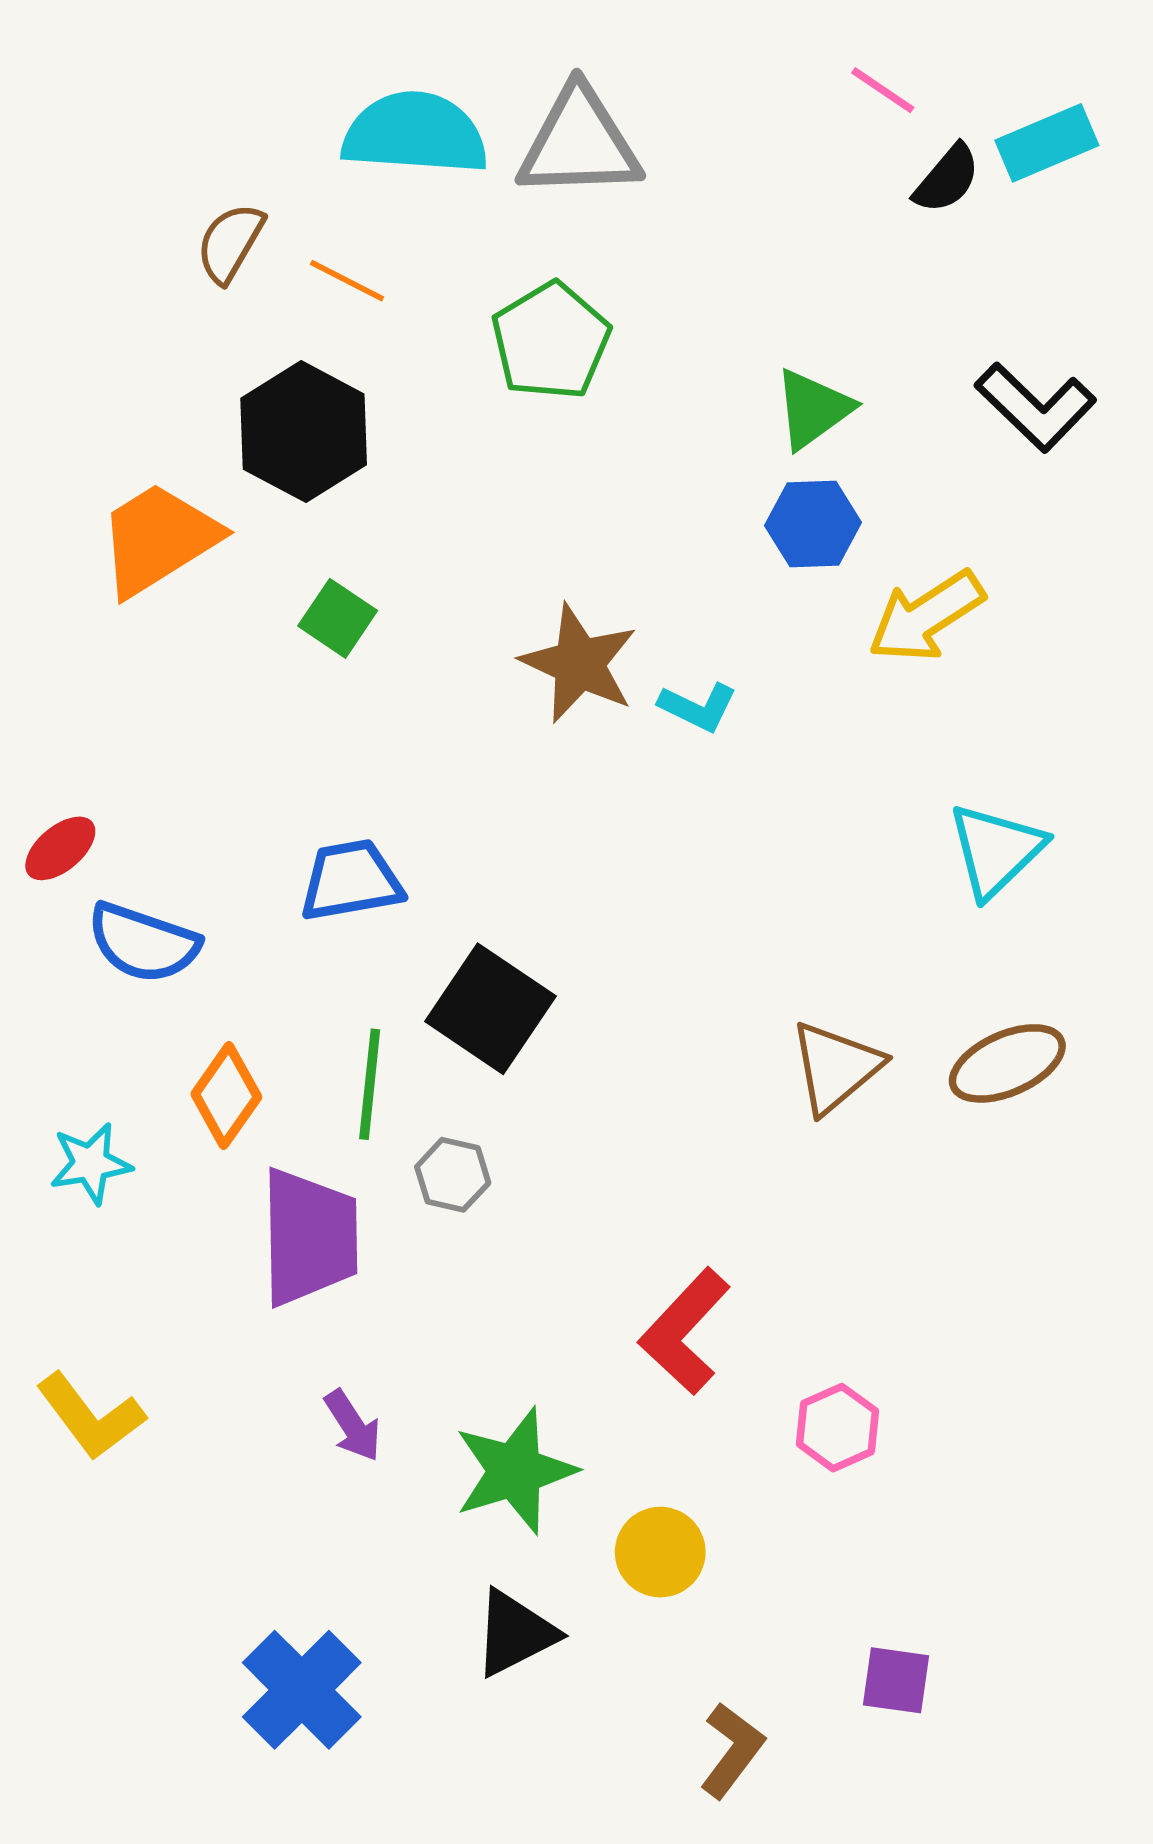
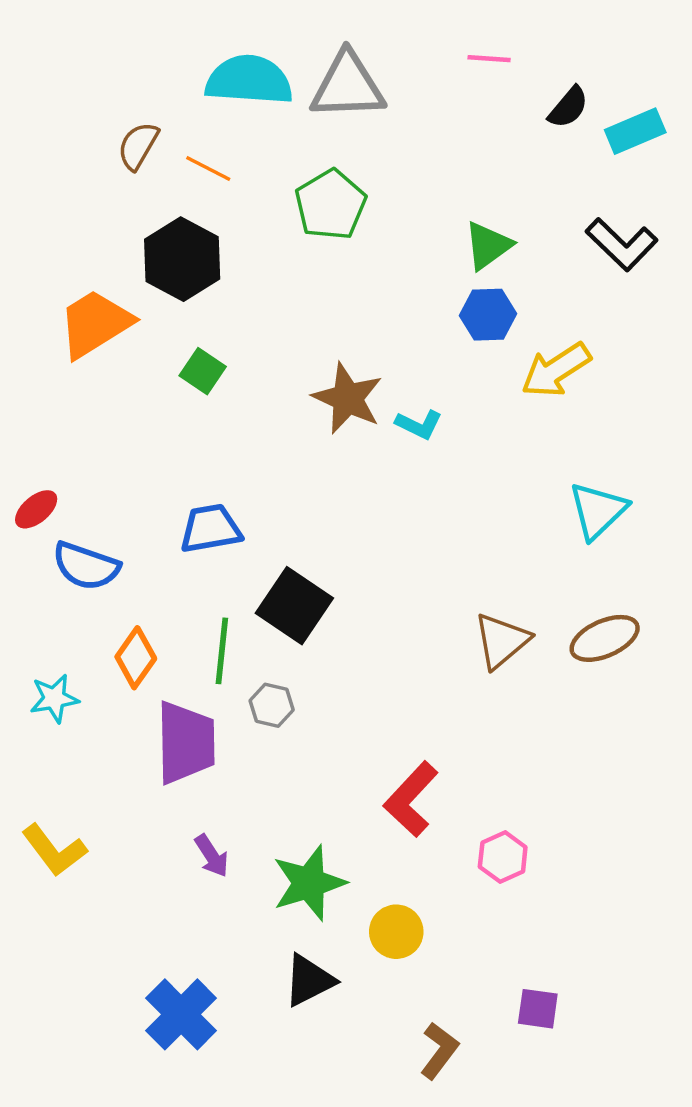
pink line: (883, 90) -> (489, 59), moved, turned -30
cyan rectangle: (1047, 143) -> (635, 131), moved

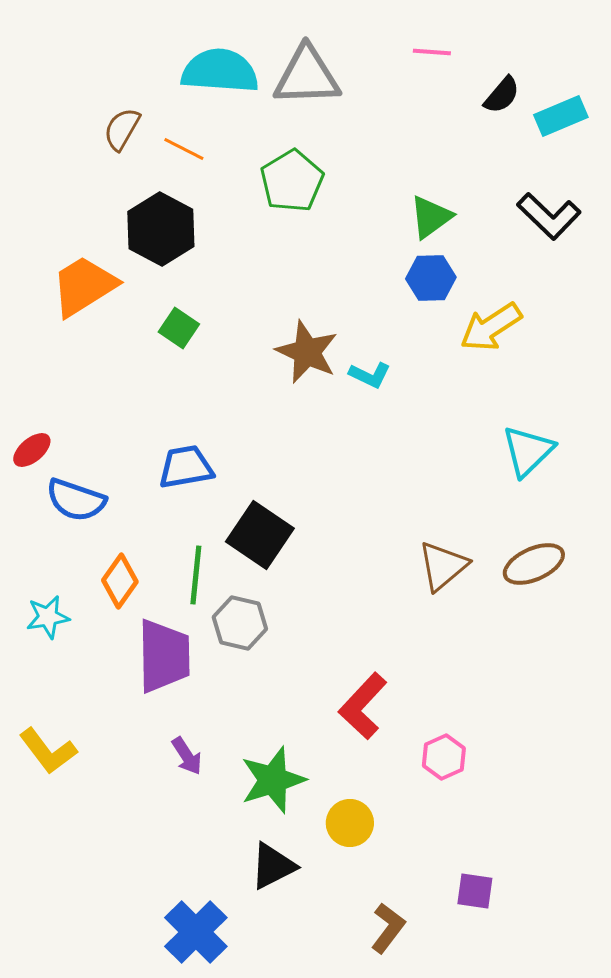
gray hexagon: (272, 705) -> (240, 623), size x1.4
blue cross: (181, 1014) -> (196, 932), moved

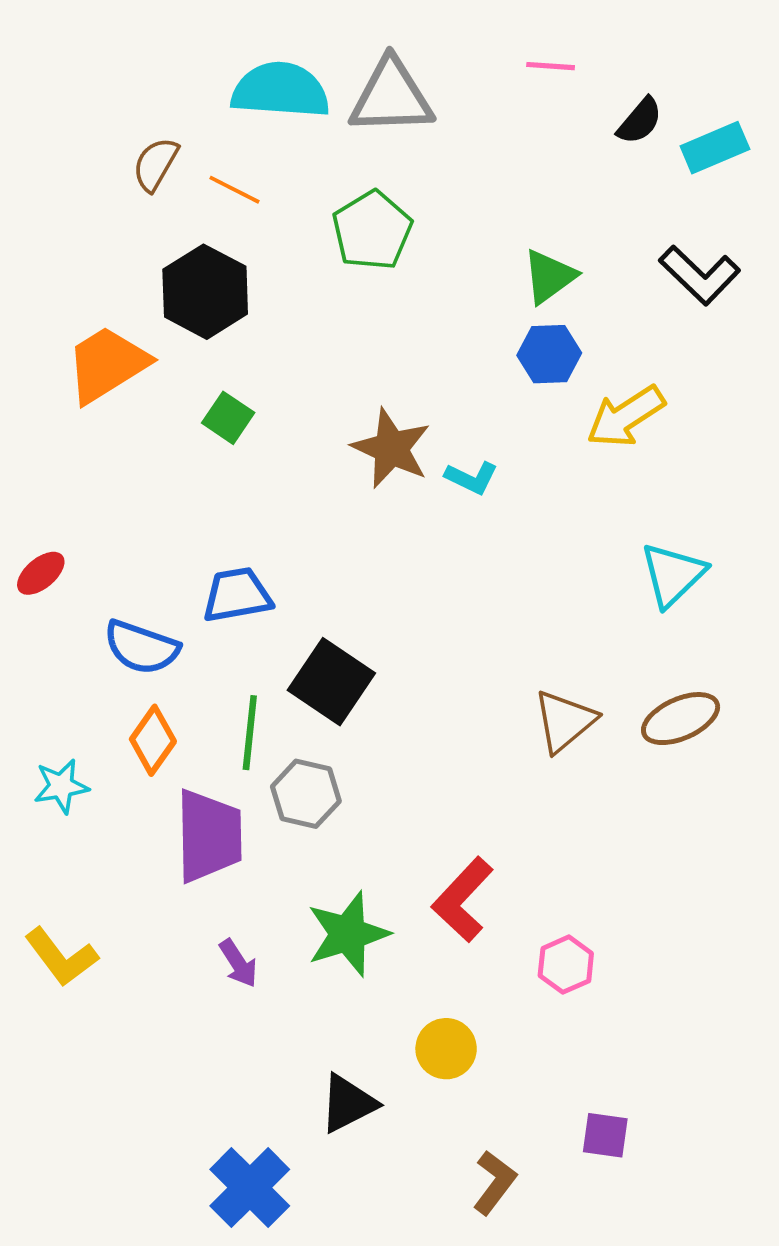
blue semicircle: (76, 500) -> (141, 647), moved
green star: (273, 780) -> (348, 934), moved

